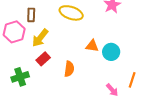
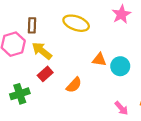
yellow arrow: (40, 38) -> (42, 51), turned 90
orange semicircle: (69, 69) -> (74, 85), turned 35

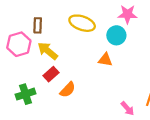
pink star: (121, 14) -> (127, 14), turned 30
cyan circle: (120, 66) -> (116, 35), moved
orange semicircle: (74, 85) -> (68, 90), moved

